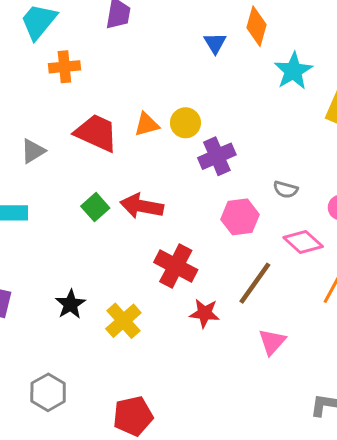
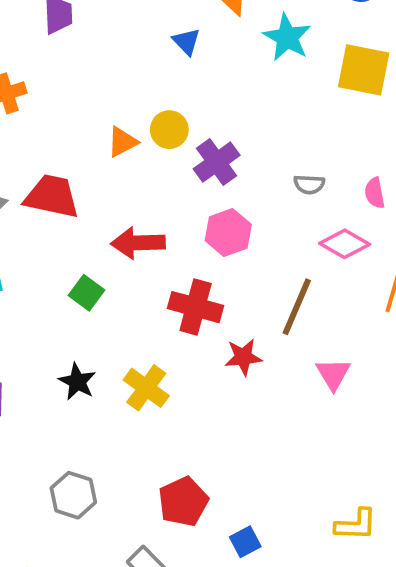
blue triangle: (215, 43) -> (186, 42), moved
red trapezoid: (96, 133) -> (52, 196), moved
green square: (95, 207) -> (86, 293), moved
pink hexagon: (240, 217) -> (228, 232), moved

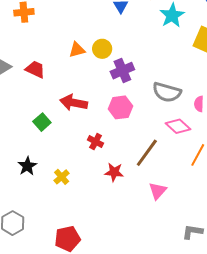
gray semicircle: (309, 184) -> (167, 92), size x1.8
red trapezoid: (52, 196) -> (35, 69), size x0.7
red cross: (196, 307) -> (96, 142), size x0.6
yellow cross: (146, 388) -> (62, 177), size x0.7

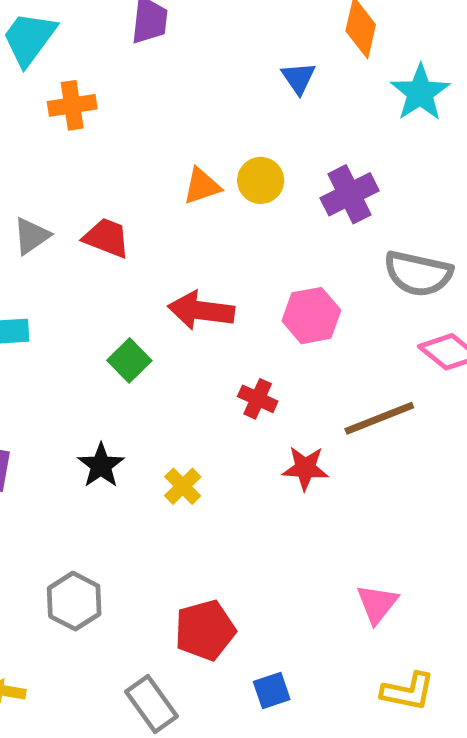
purple cross: (122, 71) -> (350, 194), moved
brown line: (147, 153) -> (379, 418), turned 36
pink triangle: (158, 191) -> (377, 604), moved

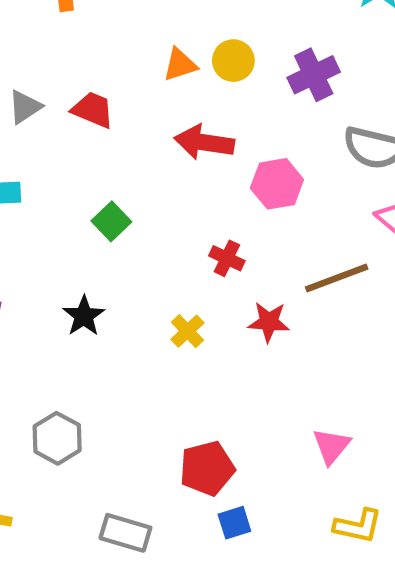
red arrow: (201, 311) -> (204, 142), moved
yellow cross: (183, 486) -> (187, 331), moved
red pentagon: (205, 630) -> (207, 468), moved
gray rectangle: (152, 704) -> (125, 533), turned -39

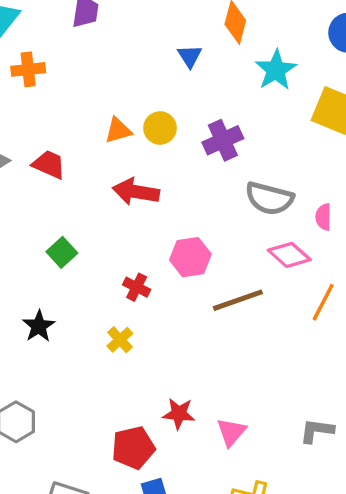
pink hexagon: (277, 184) -> (190, 257), moved
red cross: (227, 258) -> (137, 287), moved
red star: (269, 322) -> (179, 414), moved

